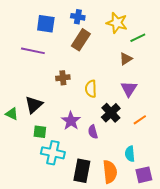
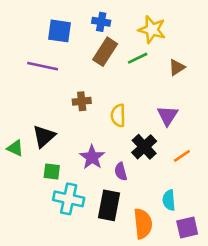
green line: (138, 38) -> (138, 58), moved
brown triangle: (126, 59) -> (177, 67), moved
black rectangle: (82, 171) -> (109, 205), moved

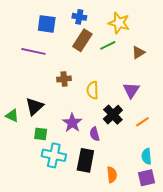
cyan semicircle: (169, 200) -> (147, 156), moved
orange semicircle: (143, 224) -> (112, 175), size x0.7

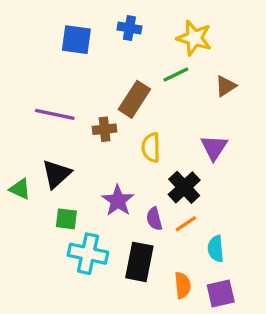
brown rectangle: (82, 40) -> (134, 99), moved
purple line: (33, 51) -> (55, 114), moved
orange line: (142, 122) -> (186, 224), moved
cyan semicircle: (147, 156) -> (216, 249), moved
purple square: (147, 178) -> (221, 294), moved

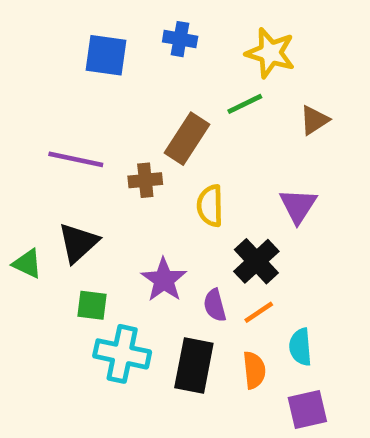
orange semicircle: (183, 285) -> (254, 370), moved

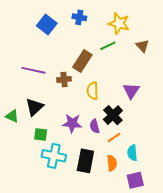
blue square: (106, 55) -> (47, 24), turned 30
brown triangle: (314, 120) -> (142, 46), moved, turned -40
purple star: (164, 280) -> (72, 123), turned -30
purple semicircle: (215, 305) -> (95, 126), moved

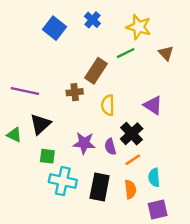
blue cross: (79, 17) -> (92, 20), turned 32
purple line: (33, 70) -> (25, 91), moved
purple triangle: (131, 91) -> (153, 105), turned -30

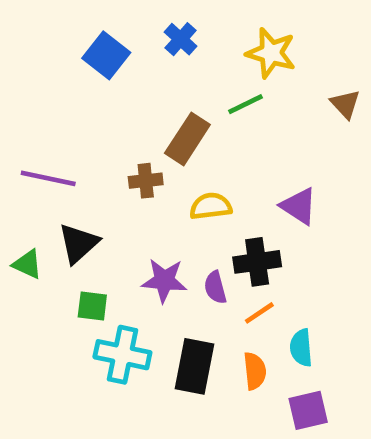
brown triangle: (166, 53) -> (345, 104), moved
yellow semicircle: (108, 105) -> (211, 206), turned 84
black cross: (132, 134) -> (257, 262), turned 35

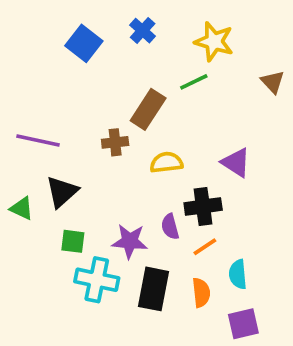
purple star: (164, 280) -> (130, 241), moved

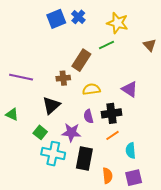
blue square: (84, 43) -> (56, 19), moved, turned 30
black triangle: (62, 192) -> (51, 105), moved
purple semicircle: (170, 227) -> (88, 116), moved
green square: (73, 241) -> (40, 132), turned 32
orange semicircle: (201, 293) -> (107, 176), moved

